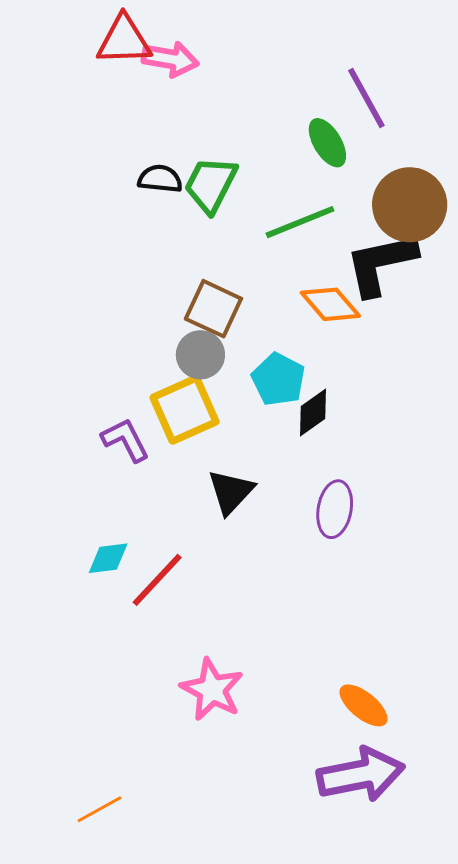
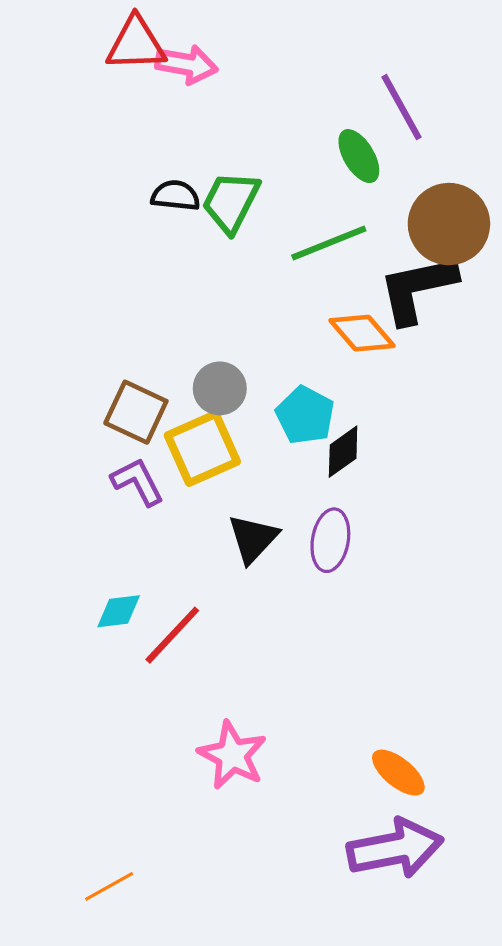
brown square: (213, 309) -> (136, 412), moved
purple ellipse: (335, 509) -> (330, 540), moved

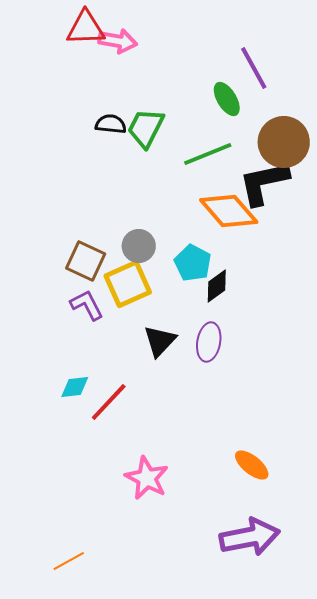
orange diamond: (362, 333) -> (229, 211), size x1.4
orange ellipse: (398, 773) -> (252, 465), moved

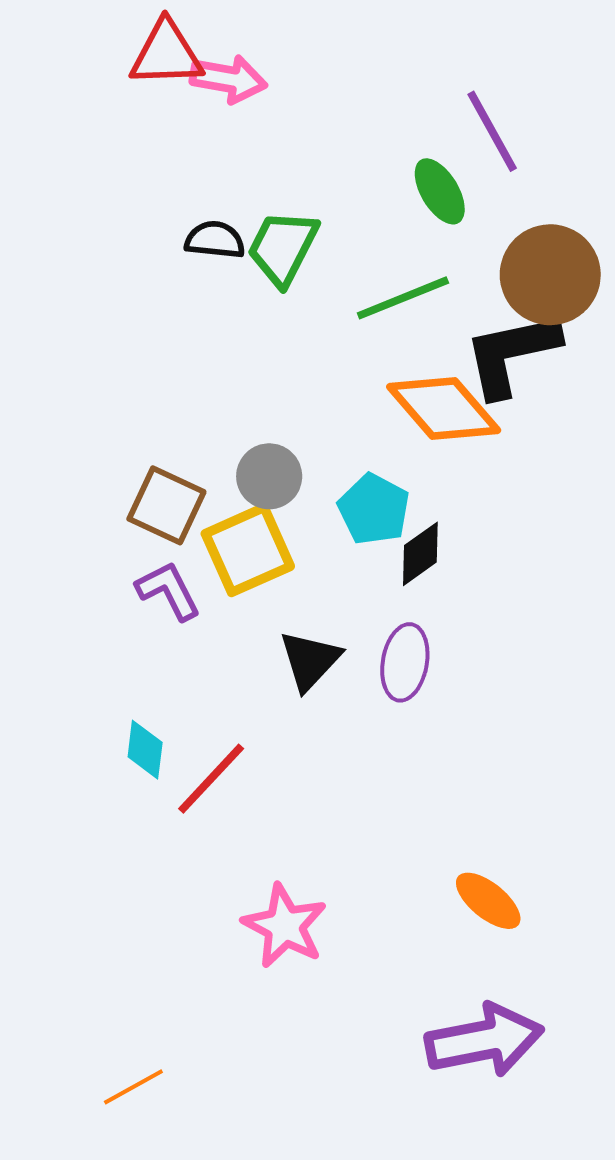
cyan diamond: (75, 387) -> (145, 750), turned -76

